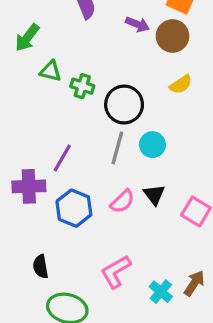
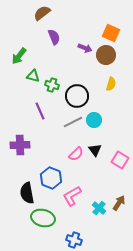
yellow semicircle: (181, 84) -> (111, 84), turned -40
gray line: (117, 148) -> (73, 122), turned 48
purple line: (62, 158) -> (40, 111), moved, turned -54
blue hexagon: (74, 208) -> (51, 178), moved
black semicircle: (41, 267) -> (27, 193), size x1.5

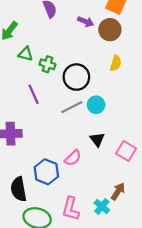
pink semicircle: (76, 154) -> (73, 158), moved
pink L-shape: (72, 196) -> (71, 209), moved, turned -45
brown arrow: (119, 203) -> (118, 191), moved

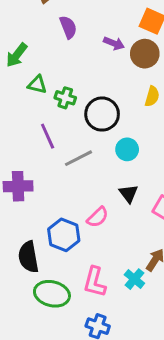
gray line: (72, 107) -> (78, 158), moved

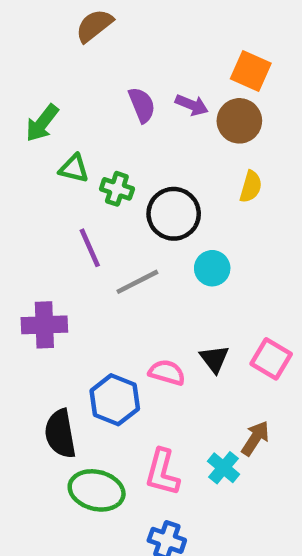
purple semicircle: (68, 27) -> (142, 105), moved
black triangle: (129, 194) -> (214, 359), moved
pink semicircle: (98, 217) -> (167, 373), turned -120

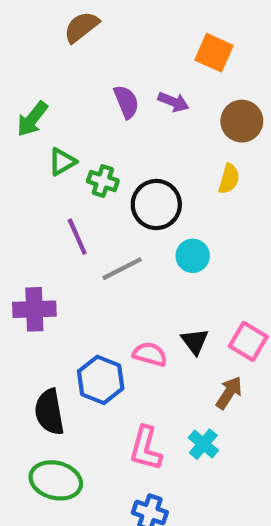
orange square: (251, 71) -> (214, 53), moved
brown circle: (239, 121) -> (242, 121), moved
green triangle: (74, 168) -> (62, 162), turned -44
brown arrow: (255, 438) -> (229, 393), moved
green ellipse: (97, 490) -> (56, 480), moved

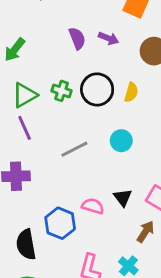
green triangle: (62, 162) -> (25, 95), moved, size x1.4
yellow semicircle: (229, 179) -> (131, 92), moved
black circle: (156, 205) -> (97, 89), moved
purple line: (77, 237) -> (25, 128), moved

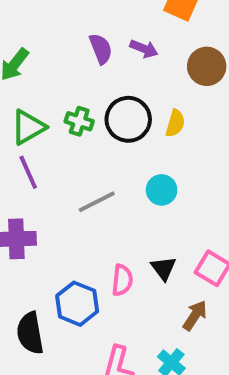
pink semicircle: (93, 206) -> (122, 280), turned 80

